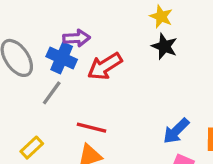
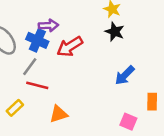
red line: (91, 128) -> (37, 85), moved
blue arrow: (176, 131) -> (125, 75), moved

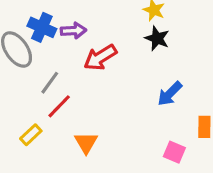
blue cross: (37, 40) -> (42, 27), moved
red line: (37, 85) -> (59, 106), turned -60
orange triangle: (59, 114) -> (86, 143), turned -42

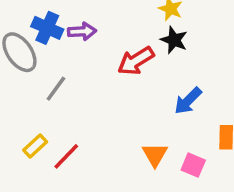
red arrow: (100, 57) -> (136, 61), moved
red line: (59, 106) -> (66, 156), moved
orange triangle: (86, 143) -> (155, 155), moved

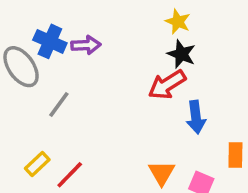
red arrow: (136, 61) -> (167, 85), moved
blue arrow: (188, 101) -> (196, 117), turned -52

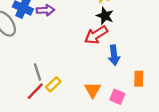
gray line: (59, 105) -> (38, 72), moved, turned -54
yellow rectangle: (37, 164) -> (53, 84), moved

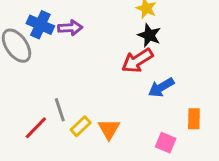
blue arrow: (114, 55) -> (161, 87), turned 66
orange triangle: (93, 90) -> (109, 129), moved
red line: (35, 91) -> (36, 128), moved

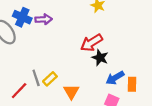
black star: (149, 35) -> (100, 58), moved
blue arrow: (161, 87) -> (115, 78), moved
yellow rectangle: (81, 126) -> (50, 79), moved

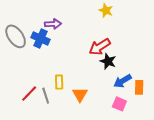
blue cross: (22, 17) -> (41, 38), moved
gray line: (36, 78) -> (46, 96), moved
yellow rectangle: (50, 79) -> (59, 82), turned -48

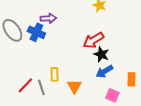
blue arrow: (123, 81) -> (104, 71), moved

